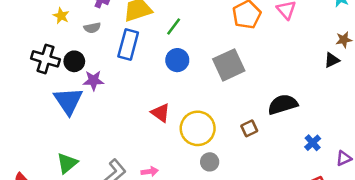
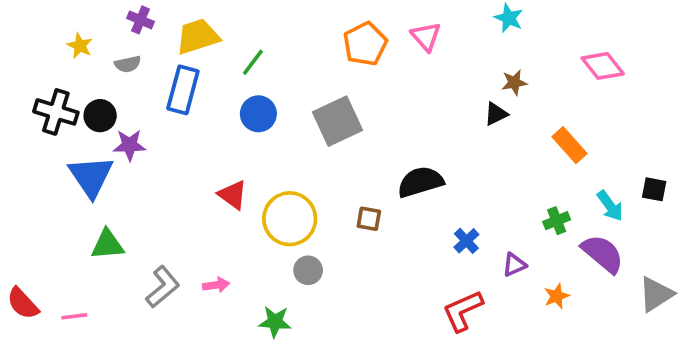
brown square: (249, 128) -> (369, 219), turned 35
green triangle: (67, 163) -> (107, 245), moved, turned 35

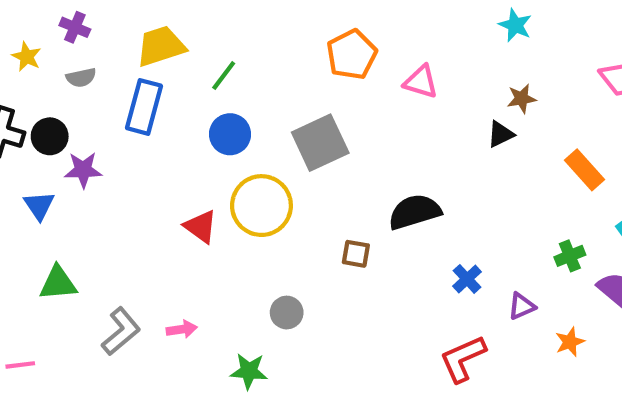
purple cross: (141, 20) -> (75, 27), moved
pink triangle: (426, 36) -> (421, 82), moved, turned -32
blue triangle: (91, 176) -> (39, 206), size x0.6
yellow circle: (290, 219) -> (261, 206), moved

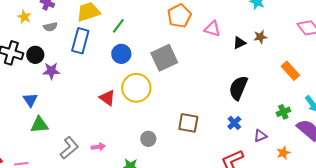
black triangle: (501, 134) -> (239, 43), moved
blue triangle: (39, 206) -> (30, 100), moved
black semicircle: (415, 212) -> (238, 88), moved, turned -50
brown square: (356, 254) -> (188, 123), moved, size x1.5

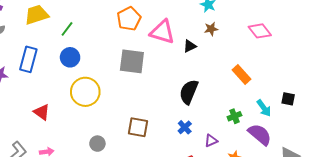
pink triangle: (212, 29) -> (162, 32), size x1.5
brown star: (260, 37) -> (211, 29), moved
blue rectangle: (80, 41) -> (28, 59), moved
gray square: (164, 58) -> (132, 61), moved, turned 32
red triangle: (107, 98) -> (42, 112), moved

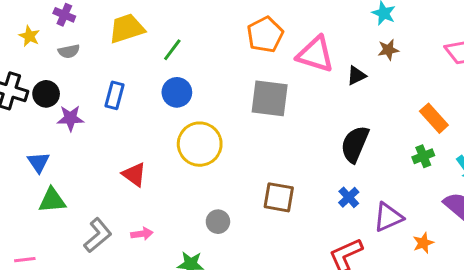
blue rectangle: (28, 59) -> (115, 95), size x0.7
green cross: (234, 116) -> (423, 156), moved
purple triangle: (211, 141) -> (388, 217), size x1.5

